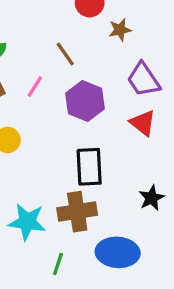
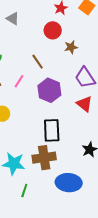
green line: (58, 264) -> (24, 190), moved

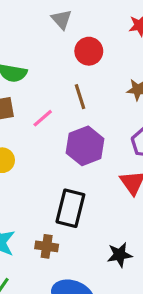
red circle: (53, 30) -> (89, 51), moved
brown cross: (44, 158) -> (47, 246), size x0.6

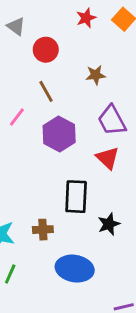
black rectangle: (70, 208) -> (76, 197), moved

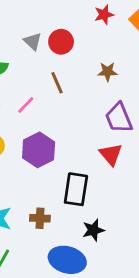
gray triangle: (16, 26) -> (33, 41), moved
purple hexagon: (59, 134) -> (39, 150), moved
black star: (109, 224) -> (93, 230), moved

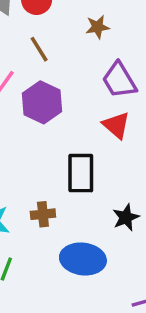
purple hexagon: (39, 150) -> (42, 102), moved
black star: (93, 230) -> (126, 217), moved

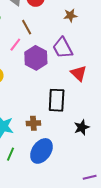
brown line: (39, 49) -> (27, 27), moved
purple trapezoid: (119, 80) -> (63, 48), moved
blue ellipse: (83, 259) -> (41, 151), moved, turned -65

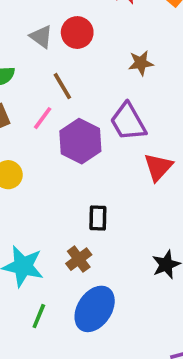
red triangle: (79, 73) -> (158, 167), turned 30
black rectangle: (57, 100) -> (98, 218), moved, size x0.6
brown cross: (33, 123) -> (79, 259), turned -32

